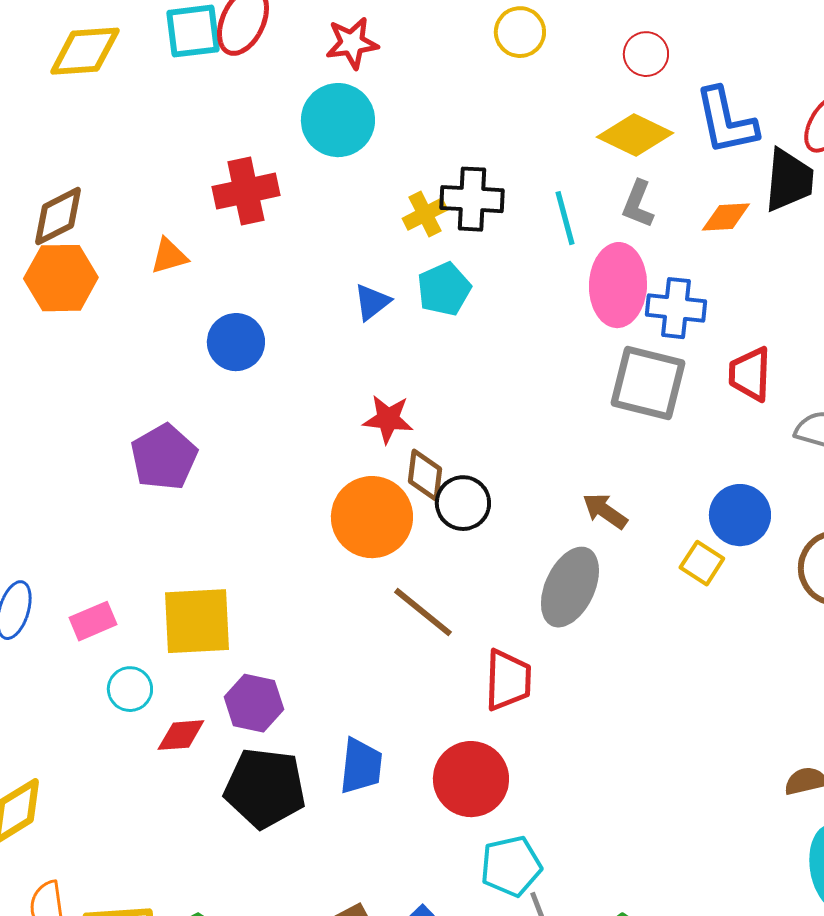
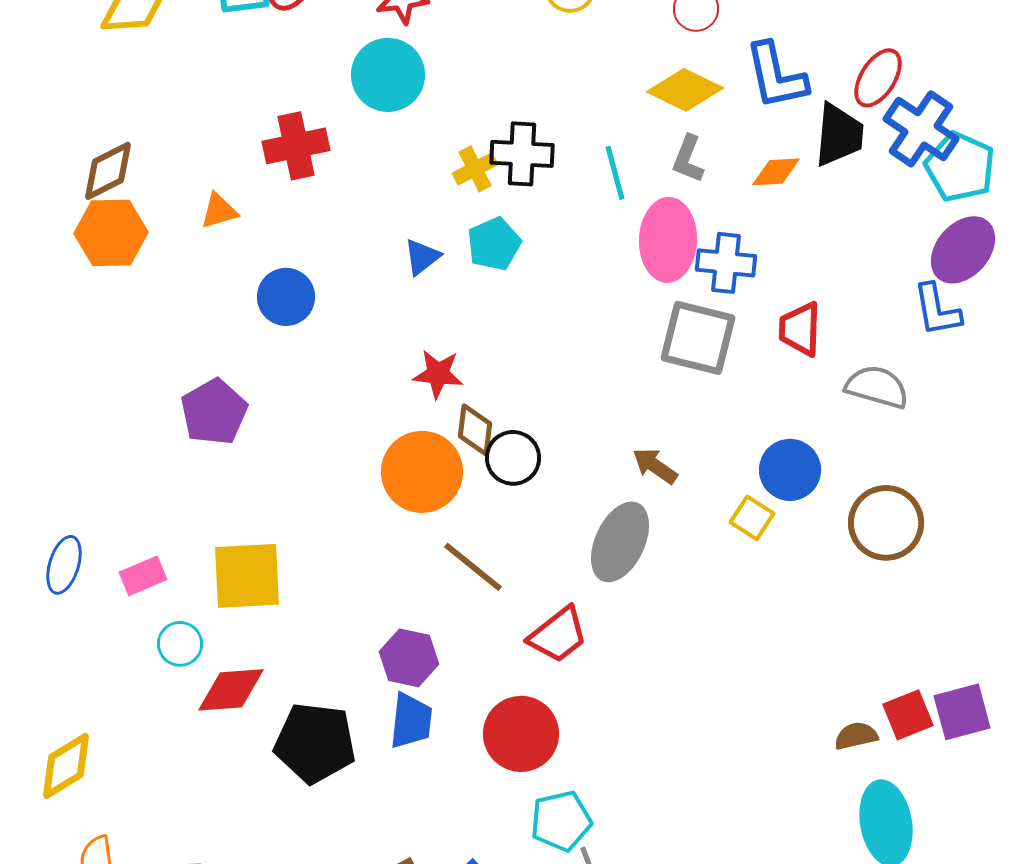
red trapezoid: (508, 680) -> (558, 635), turned 50
purple hexagon: (254, 703) -> (409, 658), moved
red diamond: (181, 735) -> (231, 690), size x1.4

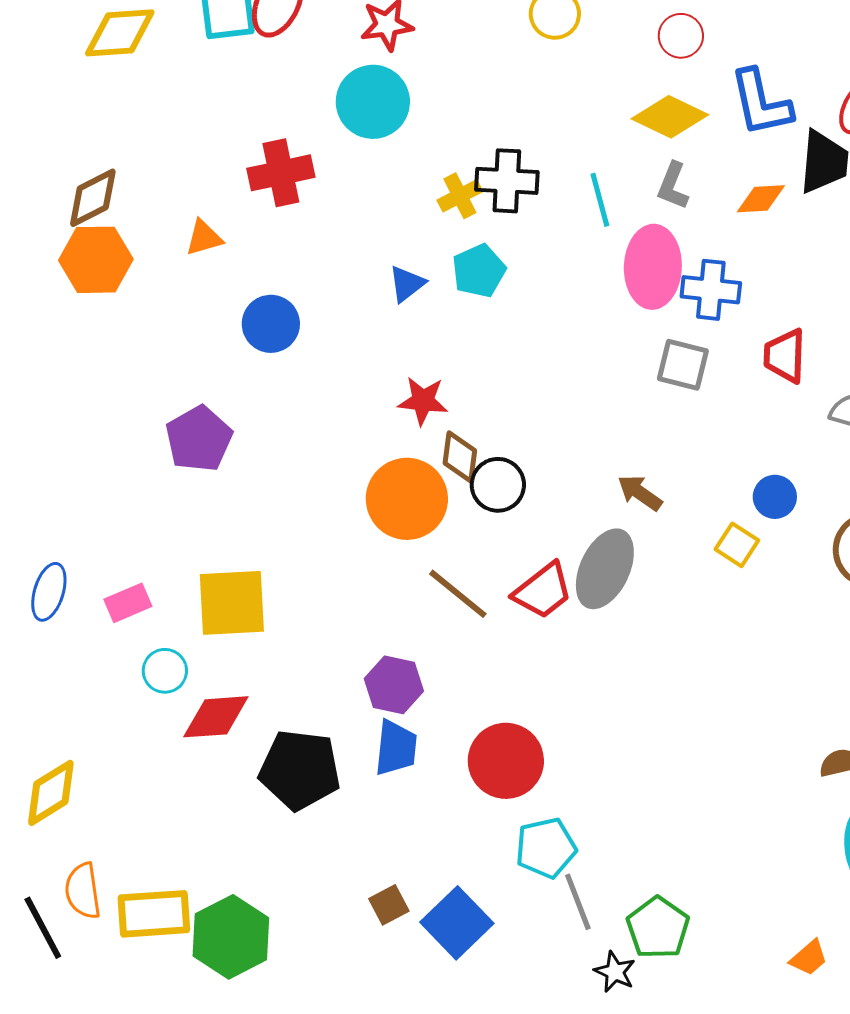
gray square: (698, 338) -> (683, 365), size x0.7
blue circle: (790, 470) -> (775, 497), size x0.7
red trapezoid: (558, 635) -> (543, 591), moved

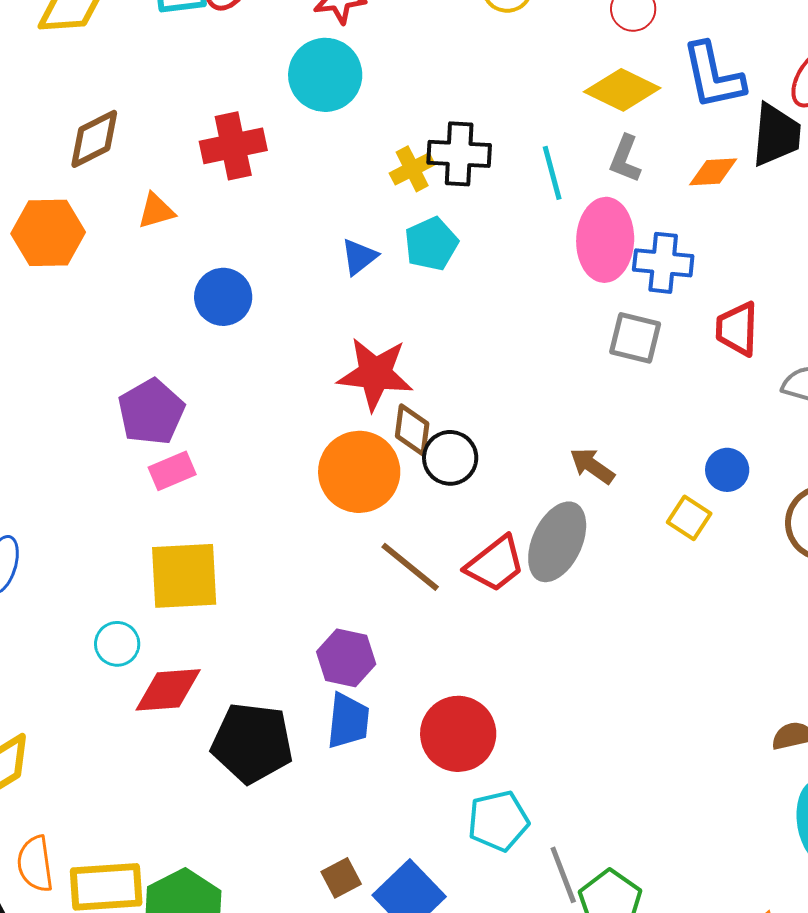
brown diamond: (93, 198) -> (94, 139), moved
red star: (423, 401) -> (375, 374), size x1.5
pink rectangle: (128, 603) -> (172, 471), moved
gray line: (578, 902) -> (563, 875), moved

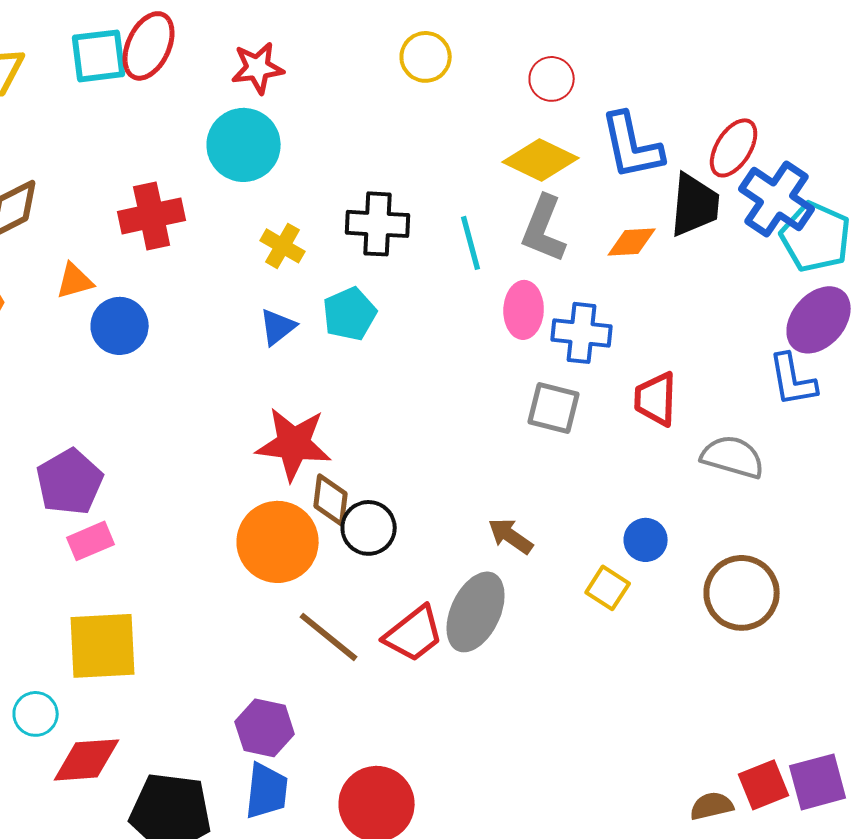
gray L-shape: (625, 159) -> (544, 229), size x1.4
yellow cross: (412, 169) -> (283, 246), moved, turned -33
pink ellipse: (605, 240) -> (524, 310), size x0.7
blue circle: (223, 297) -> (120, 326), moved

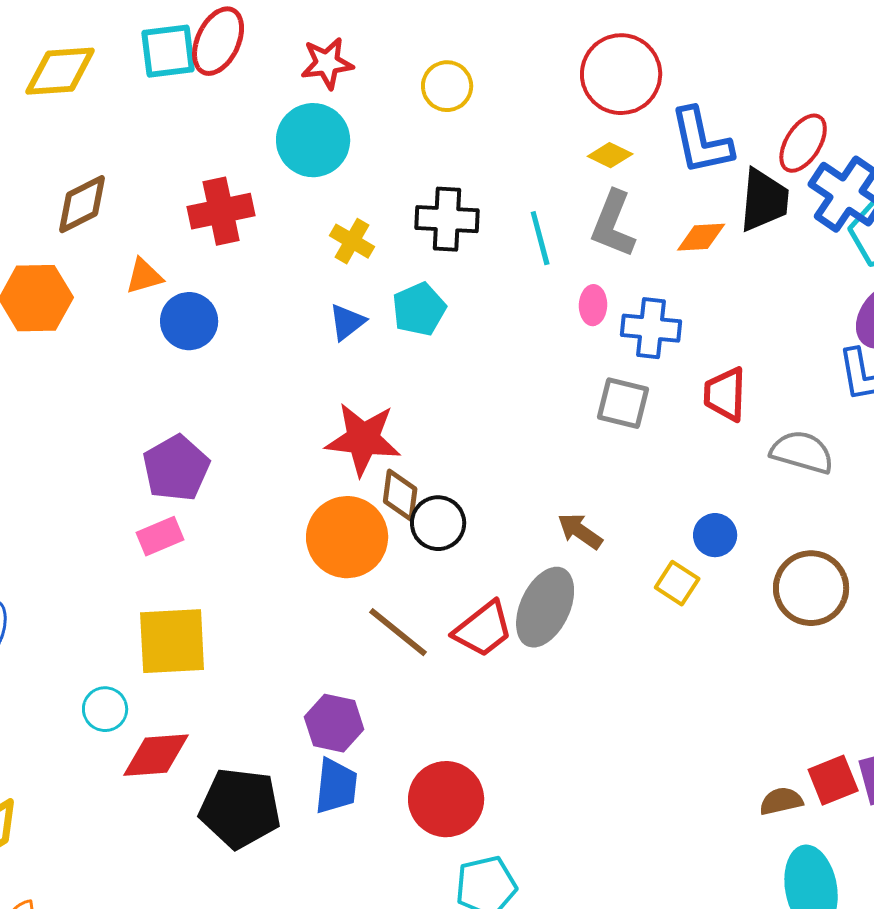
yellow circle: (426, 57) -> (447, 86), moved
red circle: (552, 79) -> (621, 74), size x1.8
yellow diamond: (541, 160) -> (610, 155), size x0.6
pink ellipse: (524, 310) -> (593, 305), size x0.7
purple pentagon: (70, 482) -> (176, 468), moved

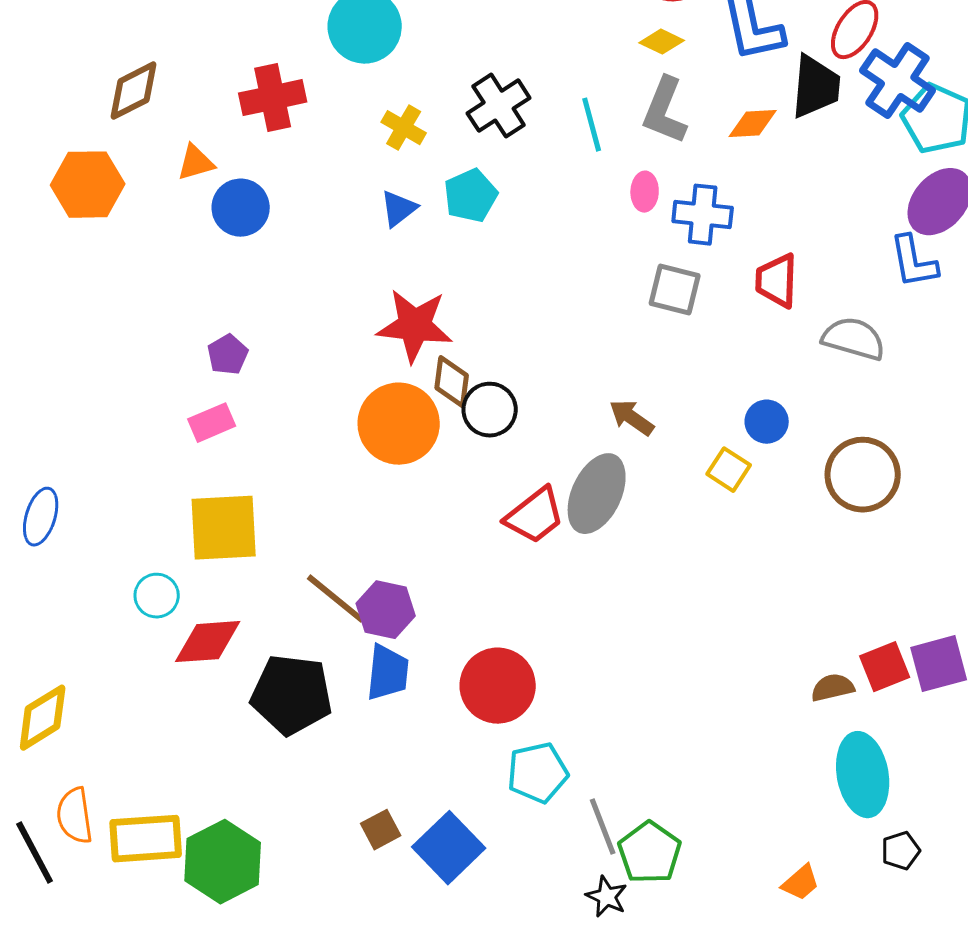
black cross: (447, 219) -> (499, 106), turned -36
purple pentagon: (176, 468) -> (228, 355), size x0.6
brown line: (398, 632) -> (336, 599), moved

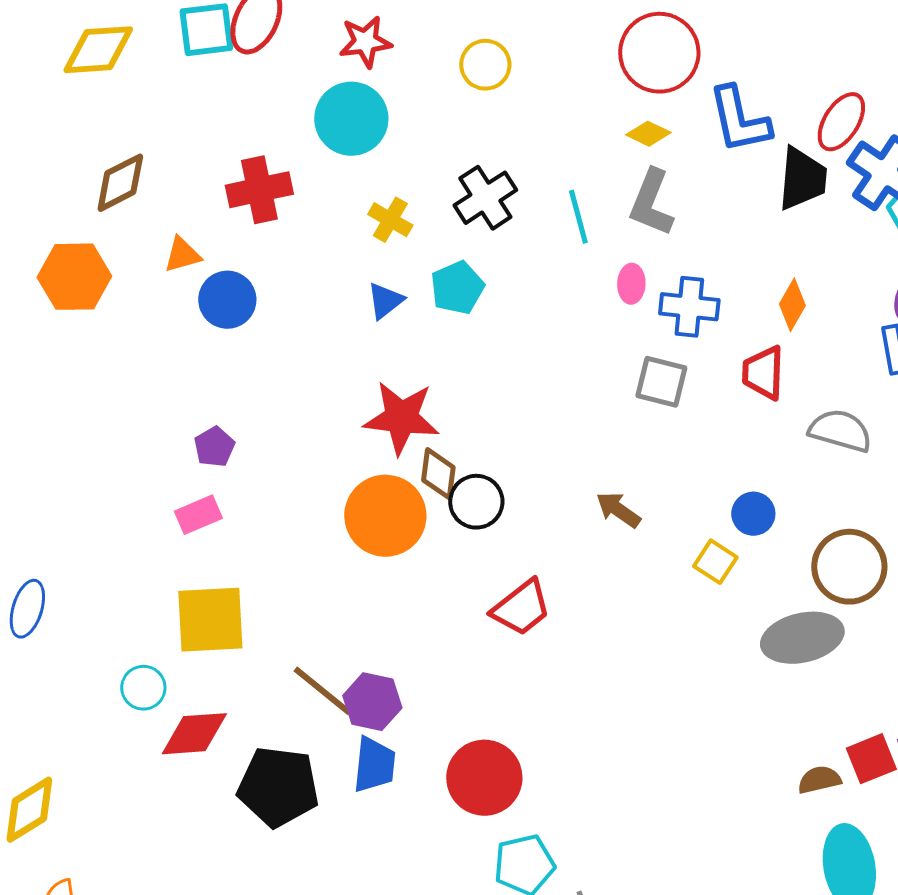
orange diamond: (753, 124) -> (792, 305), moved, turned -57
gray ellipse: (597, 494) -> (802, 638), moved, turned 52

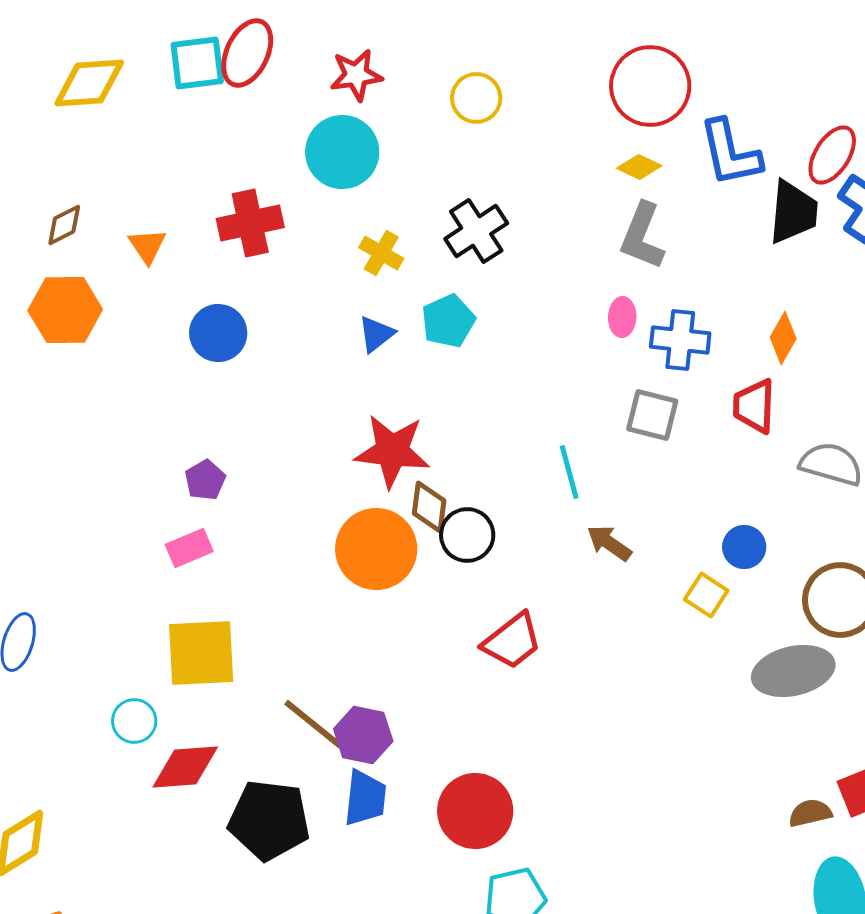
brown diamond: (120, 183) -> (64, 225), moved, size x0.7
cyan line: (578, 217) -> (569, 472), moved
orange triangle: (182, 255) -> (147, 246), moved, turned -48

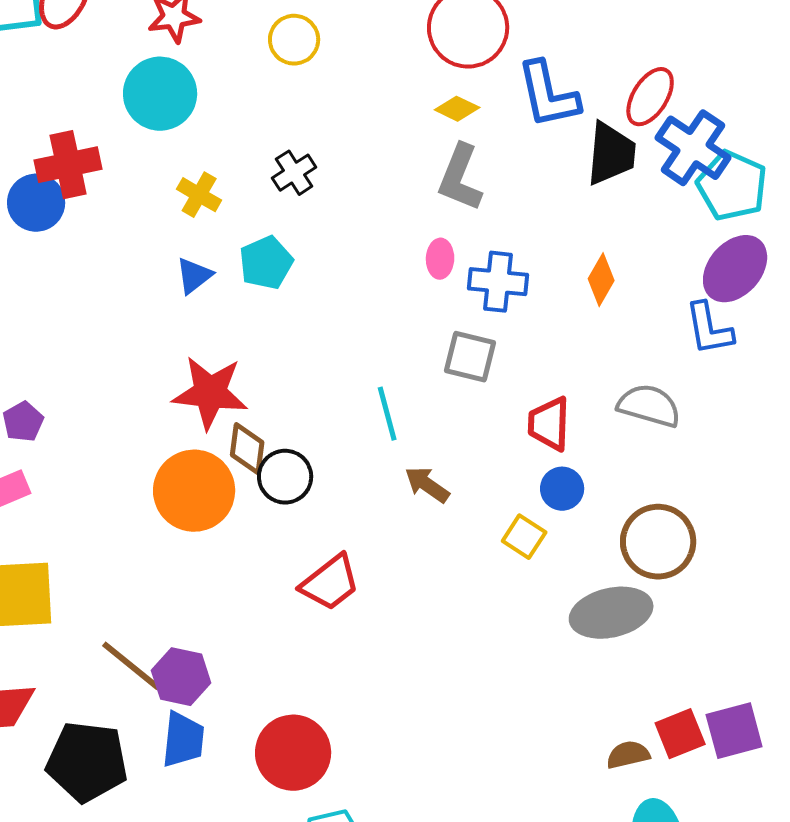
black cross: (476, 231) -> (294, 173), size x0.7
blue circle: (218, 333) -> (36, 203), moved
red trapezoid: (754, 406) -> (549, 424), moved

